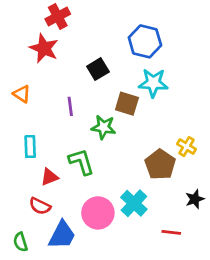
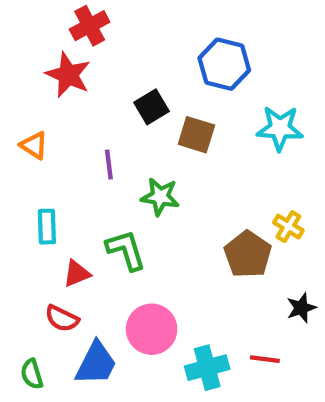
cyan star: (153, 83) -> (280, 128), moved
brown square: (127, 104) -> (196, 135), moved
cyan cross: (134, 203) -> (207, 368), moved, turned 32

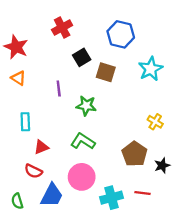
red cross: (90, 26) -> (62, 27), moved
red star: (68, 75) -> (16, 47), moved
cyan star: (280, 128) -> (151, 69), turned -30
green L-shape: (126, 250) -> (83, 141), moved, turned -40
brown pentagon: (248, 254) -> (135, 154), moved

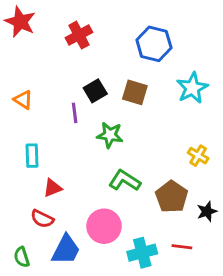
red star: (16, 47) -> (20, 22), moved
black square: (82, 57) -> (95, 91), moved
green L-shape: (83, 141) -> (125, 181), moved

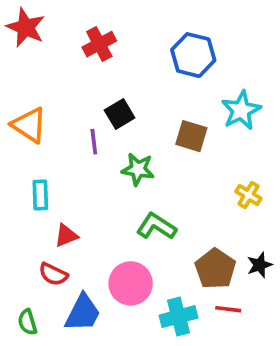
brown square: (135, 92) -> (191, 136), moved
orange triangle: (23, 100) -> (29, 125), size x1.5
brown pentagon: (172, 197) -> (215, 269), moved

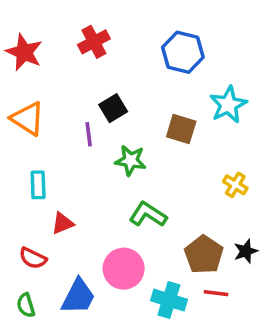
red star: (26, 27) -> (24, 52), moved
red semicircle: (53, 274) -> (33, 258), moved
cyan cross: (178, 317) -> (169, 300), turned 32

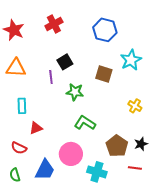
orange triangle: (28, 119) -> (16, 68), turned -30
red line: (216, 293) -> (135, 168), moved

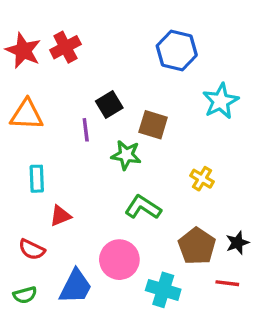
red cross: (54, 24) -> (65, 47), moved
brown square: (104, 74) -> (153, 125), moved
yellow cross: (135, 106) -> (202, 179), moved
green semicircle: (15, 175) -> (25, 295), turned -88

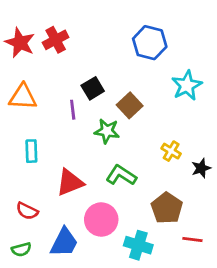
brown square: (153, 125) -> (130, 105), turned 30
red triangle: (60, 216) -> (70, 182), moved, size x1.5
black star: (237, 243) -> (201, 168), moved

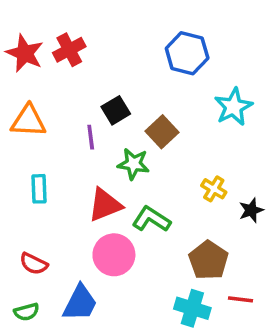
red triangle: (70, 182) -> (105, 205), moved
pink circle: (101, 220) -> (114, 255), moved
cyan cross: (138, 245) -> (192, 308), moved

